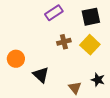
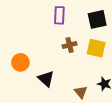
purple rectangle: (54, 13) -> (59, 15), turned -54
yellow square: (90, 45) -> (96, 48), turned -30

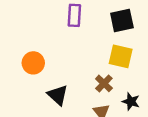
brown cross: (70, 45) -> (104, 83), moved, turned -32
orange circle: (20, 62) -> (33, 63), moved

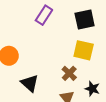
purple rectangle: (74, 15) -> (44, 15), turned 30

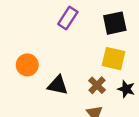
black triangle: (30, 83) -> (58, 85), moved, turned -30
black star: (92, 89) -> (126, 89), moved

